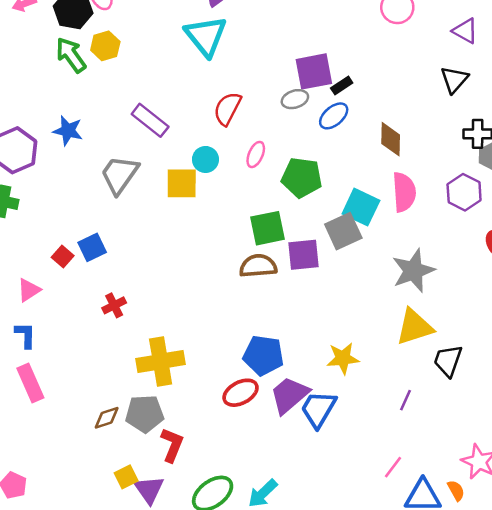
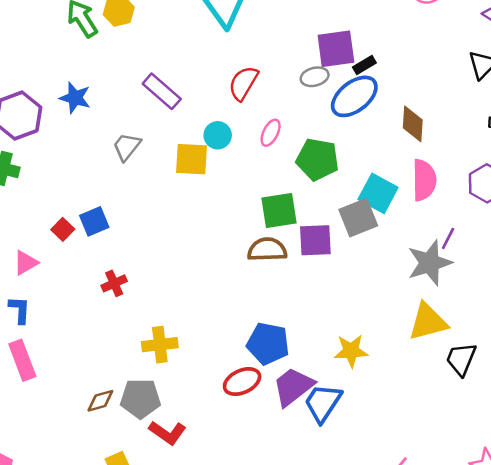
blue ellipse: (334, 116) -> (354, 96), size x1.5
gray trapezoid: (120, 175) -> (127, 147), size x0.7
yellow cross: (161, 361) -> (160, 345), size x0.7
purple line: (405, 400) -> (448, 238), moved
red L-shape: (172, 445) -> (168, 433), turned 100

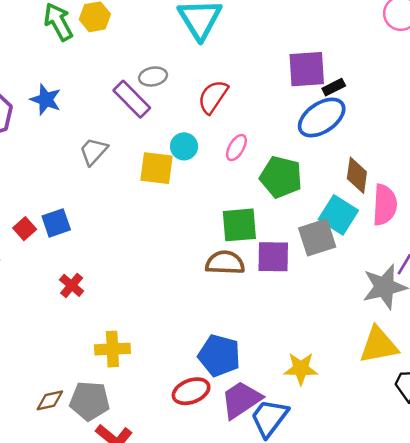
gray ellipse: (315, 77) -> (153, 76), moved
brown diamond: (413, 124) -> (357, 175), moved
red cross: (114, 283) -> (72, 285), turned -30

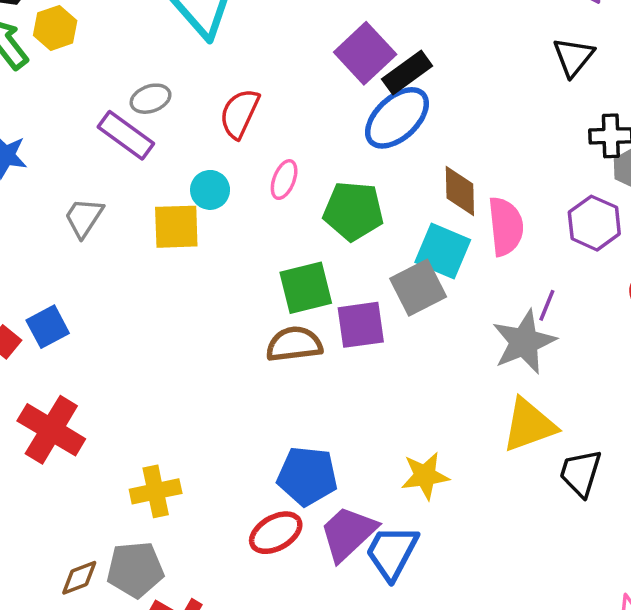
purple square: (307, 69) -> (365, 53), turned -30
black rectangle: (334, 87) -> (407, 72), size x1.5
red cross: (72, 285) -> (51, 430), moved, size x1.8

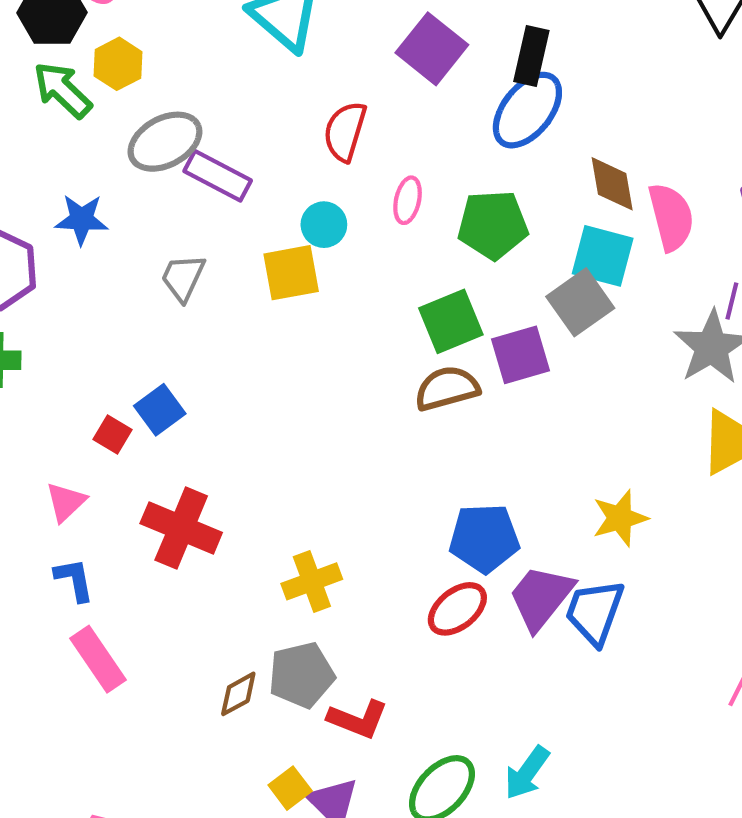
purple square: (365, 53) -> (432, 49), moved
black rectangle: (407, 72) -> (531, 56), turned -33
gray ellipse: (151, 99) -> (165, 142), moved, size x1.6

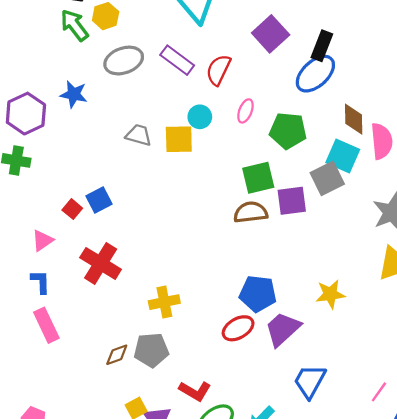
purple rectangle: (218, 176) -> (177, 60), moved
gray trapezoid: (183, 278) -> (139, 135), moved, turned 72
blue trapezoid: (595, 612) -> (310, 381), moved
red L-shape: (358, 719) -> (195, 391), moved

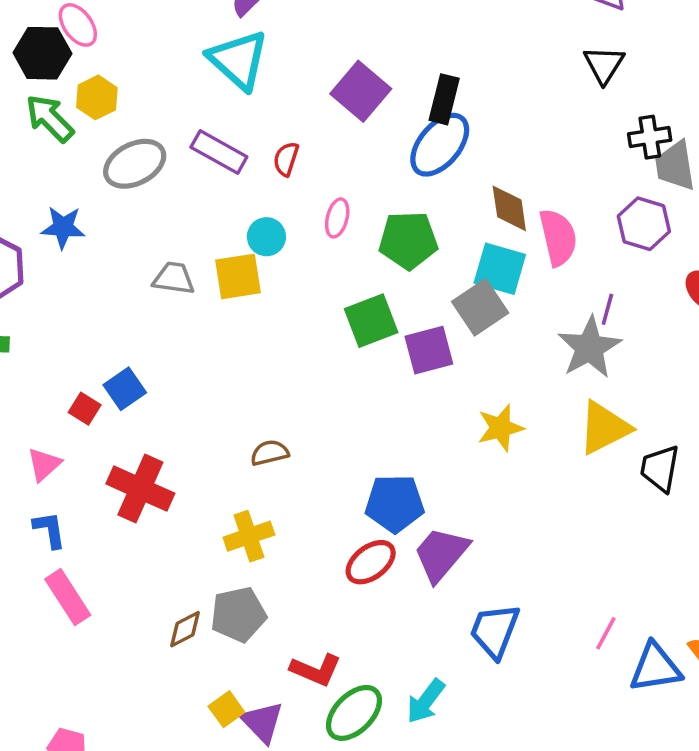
red semicircle: (218, 70) -> (286, 159), size x0.7
brown semicircle: (251, 212) -> (270, 453), moved, size x0.7
yellow star: (330, 294) -> (500, 428), moved

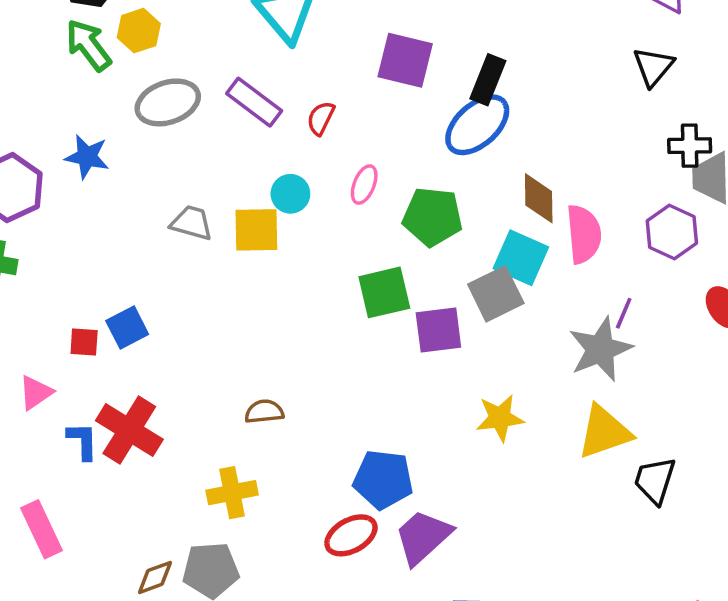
purple square: (361, 91) -> (405, 60), turned -34
red square: (85, 409) -> (84, 342), turned -36
blue L-shape: (50, 530) -> (83, 441), moved

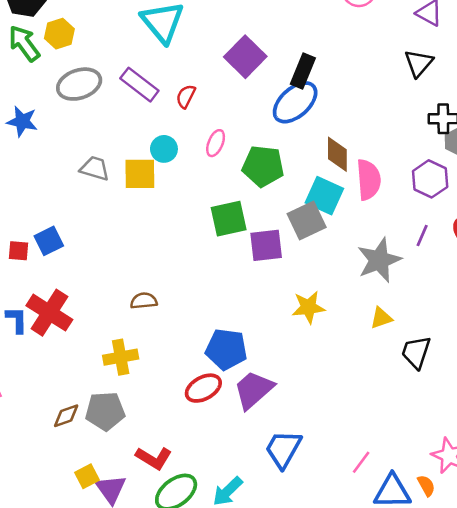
purple square: (405, 60) -> (245, 57), turned 30
purple line: (624, 313) -> (422, 235), moved
yellow triangle: (604, 432) -> (381, 318), size x0.6

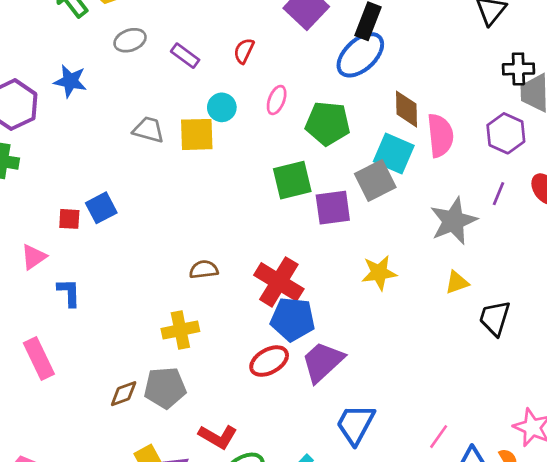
gray ellipse: (79, 84) -> (130, 40), size x0.7
purple rectangle: (139, 85) -> (185, 56), moved, size x0.7
red cross: (49, 313) -> (279, 282), moved

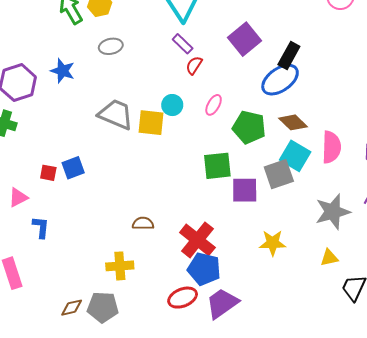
purple rectangle: (185, 56) -> (183, 44), moved
brown diamond: (407, 109) -> (293, 122), moved, turned -52
gray trapezoid: (148, 130) -> (116, 114), size x1.5

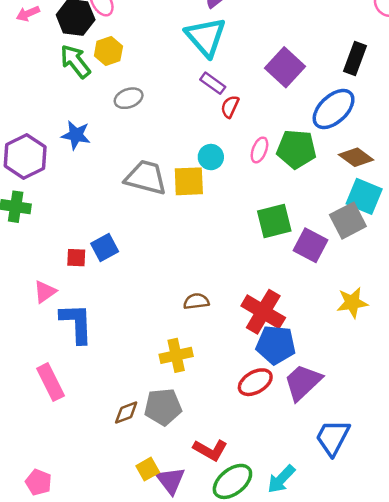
black rectangle: (289, 55) -> (355, 59), moved
green pentagon: (249, 127) -> (296, 149), moved
purple square: (245, 190) -> (310, 245), turned 36
blue L-shape: (41, 227) -> (77, 323), size x1.6

